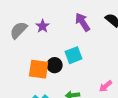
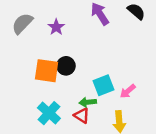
purple star: (43, 26) -> (56, 27), moved
cyan square: (74, 55) -> (103, 85), moved

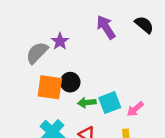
gray semicircle: (22, 23) -> (37, 53), moved
green arrow: (88, 102) -> (87, 103), moved

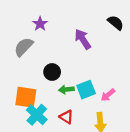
purple arrow: (106, 27) -> (83, 39), moved
purple star: (60, 41) -> (40, 24), moved
orange square: (50, 87) -> (26, 97), moved

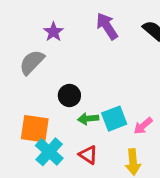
purple arrow: (83, 39) -> (107, 26), moved

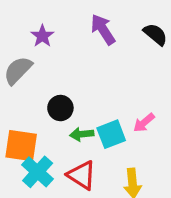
pink arrow: (143, 126) -> (144, 123), moved
red triangle: (88, 155) -> (82, 175), size x1.4

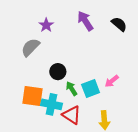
green arrow: (82, 134) -> (72, 89), turned 64
cyan cross: (38, 172) -> (51, 104), moved, turned -30

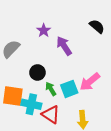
purple arrow: (85, 21) -> (64, 46), moved
purple star: (46, 25) -> (44, 30), moved
pink arrow: (112, 81) -> (90, 82), size x1.5

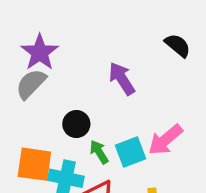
purple star: (44, 30) -> (40, 52), moved, size x1.5

